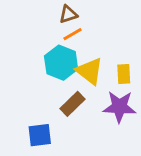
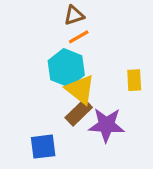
yellow triangle: (90, 71) -> (80, 89), moved
purple star: (119, 107) -> (106, 125), moved

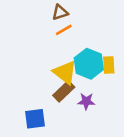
cyan hexagon: (66, 68) -> (89, 64), moved
purple star: (106, 125) -> (86, 101), size x0.6

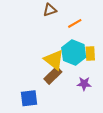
orange line: (64, 30) -> (75, 23), moved
purple star: (86, 101) -> (84, 84), moved

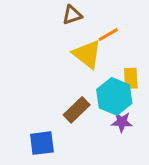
cyan hexagon: (74, 53) -> (114, 96), moved
yellow triangle: (54, 60) -> (87, 54), moved

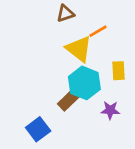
cyan hexagon: (114, 96) -> (84, 83), moved
blue square: (42, 143) -> (38, 129), turned -30

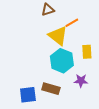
brown rectangle: (69, 99) -> (51, 89), moved, turned 60
blue square: (38, 129) -> (28, 95), turned 30

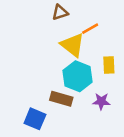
brown rectangle: (51, 89) -> (61, 99), moved
blue square: (28, 95) -> (35, 119), turned 30

